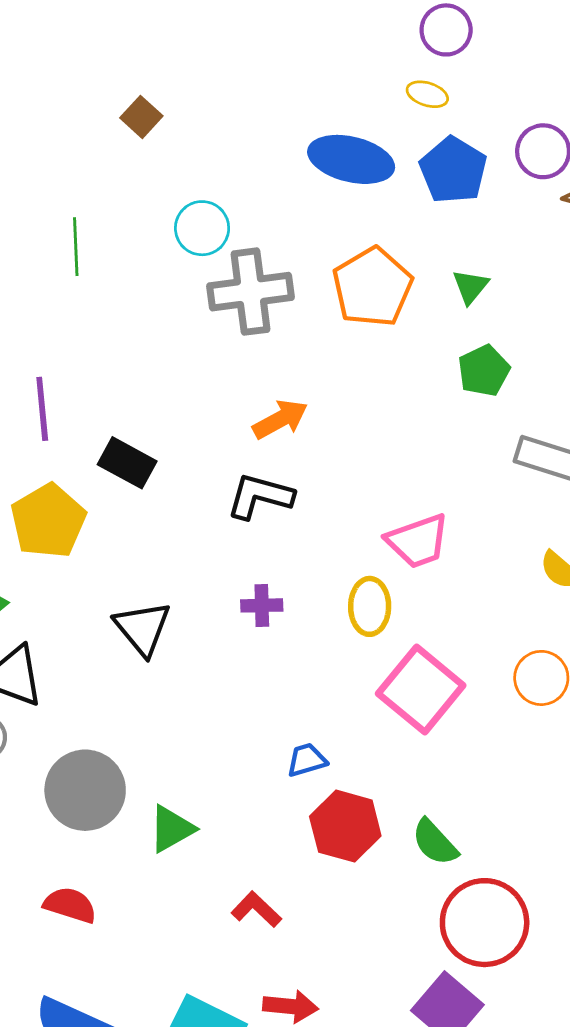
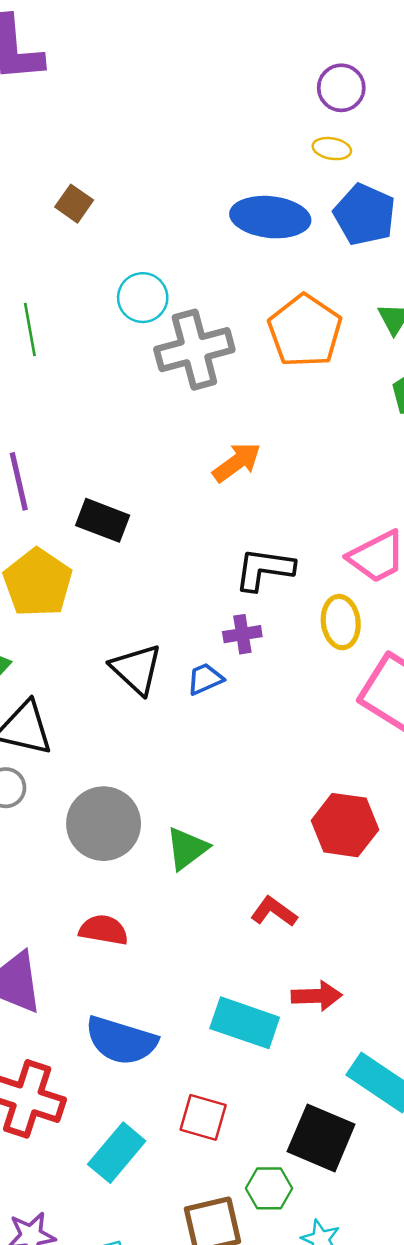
black L-shape: (260, 496) -> (264, 569), moved
blue trapezoid: (307, 760) -> (205, 679), moved

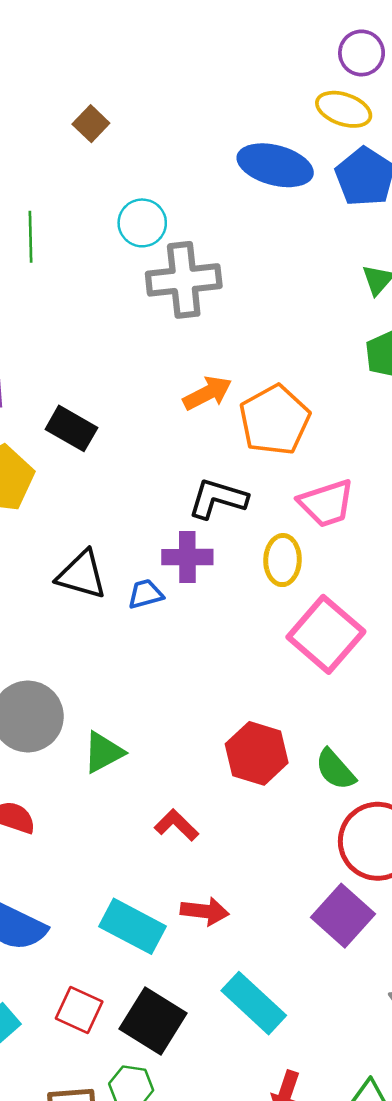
yellow ellipse: (332, 149) -> (344, 109), size x1.5
orange pentagon: (305, 331) -> (275, 420), moved
purple cross: (242, 634) -> (187, 557), size x1.4
black triangle: (136, 669) -> (82, 575), turned -36
black square: (321, 1138) -> (153, 1021), moved

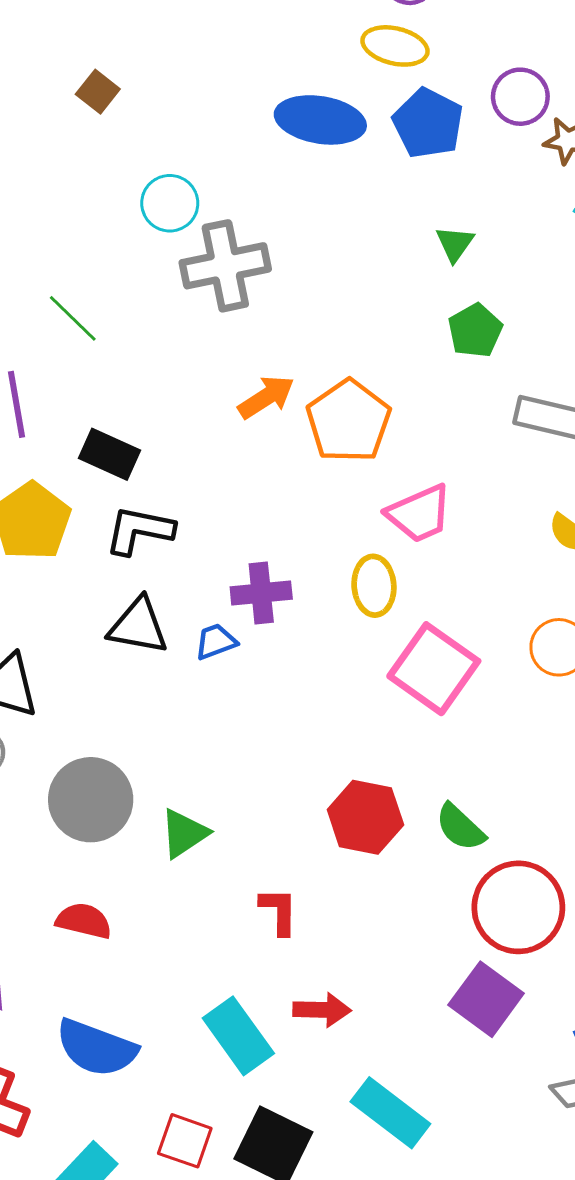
green line: (30, 237) -> (73, 318), moved, turned -39
black L-shape: (218, 499) -> (139, 530), moved
red L-shape: (176, 825) -> (279, 911), turned 51
cyan rectangle: (132, 926) -> (238, 1036), turned 32

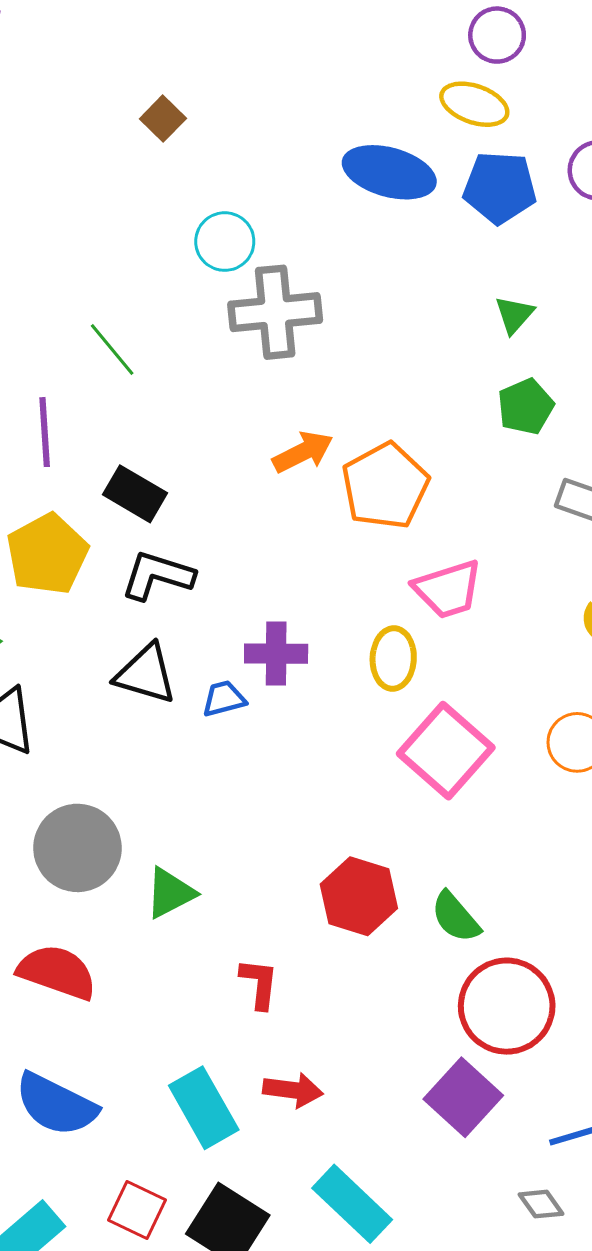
blue pentagon: (428, 123) -> (500, 188), turned -30
red semicircle: (84, 921) -> (57, 972), size x1.4

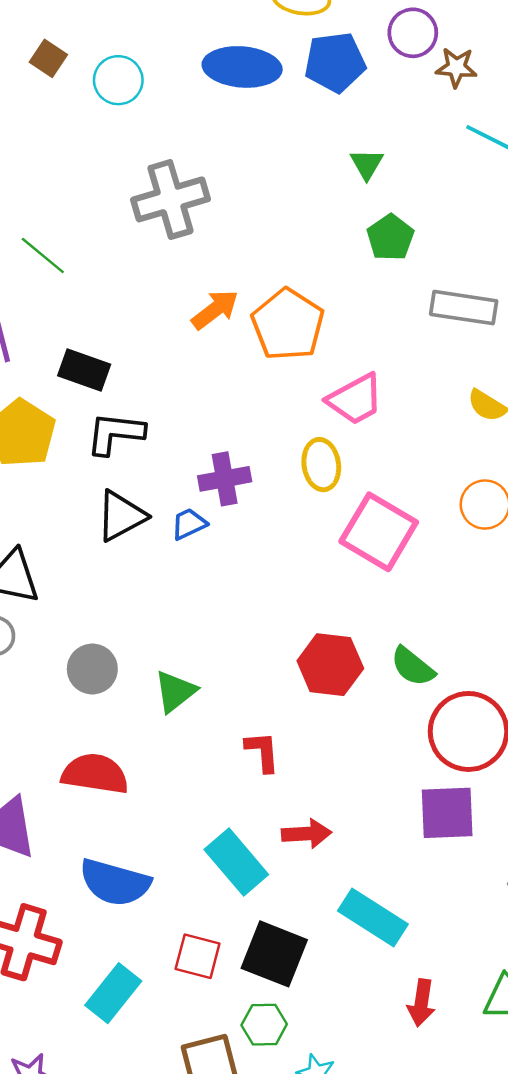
cyan circle: (225, 242) -> (118, 80), moved
black triangle: (146, 674) -> (121, 516), turned -34
gray circle: (77, 848) -> (92, 669), size x0.7
purple square: (463, 1097) -> (447, 813), turned -34

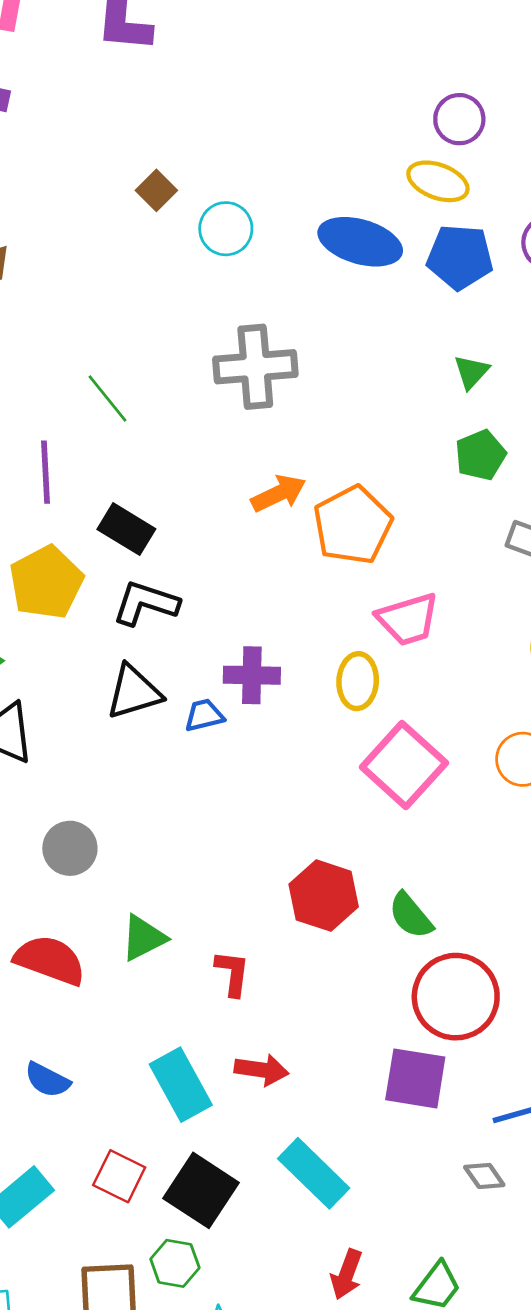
green triangle: (175, 691) -> (143, 938), moved
blue semicircle: (115, 882) -> (47, 1080), size x0.6

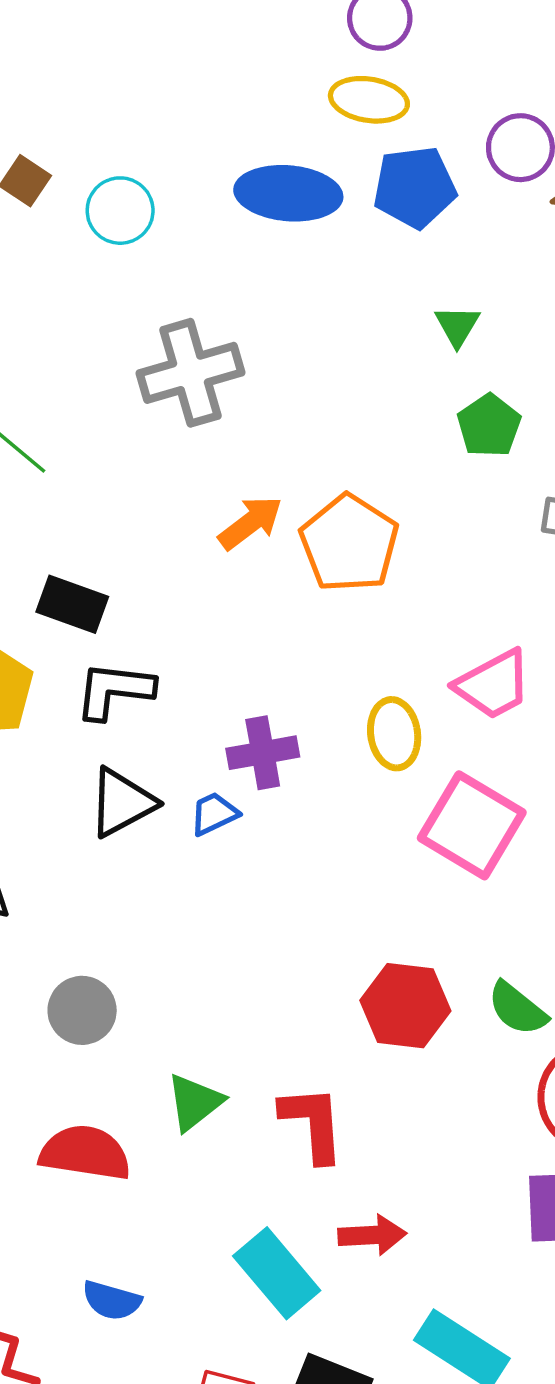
pink trapezoid: (408, 619) -> (493, 685), moved
red L-shape: (232, 973) -> (313, 1123), size x1.4

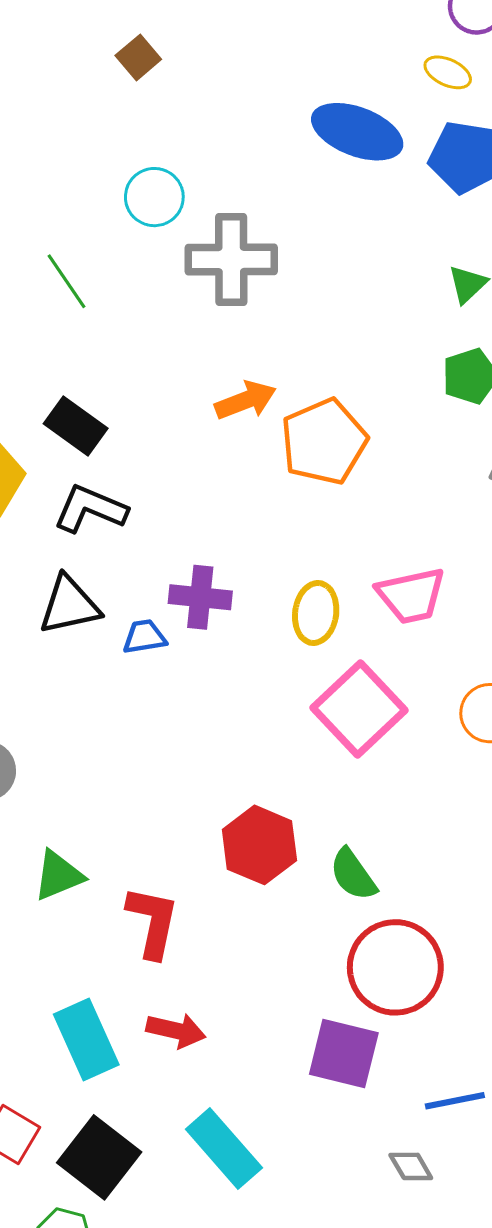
yellow ellipse: (369, 100) -> (448, 72), size x0.7
cyan circle: (120, 211) -> (154, 197), moved

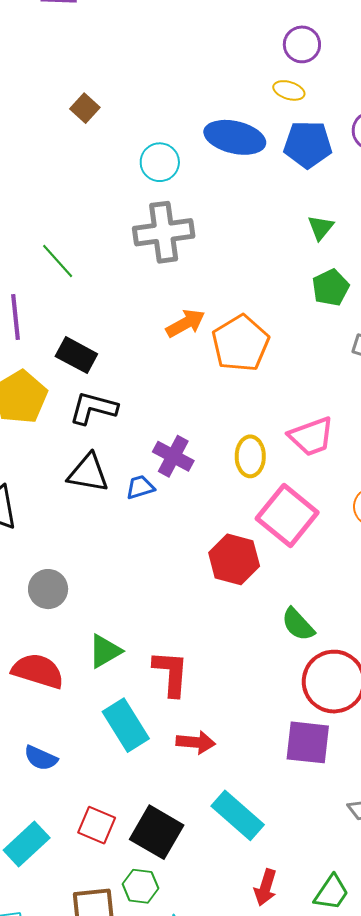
cyan circle: (154, 197) -> (160, 162), moved
purple cross: (200, 597) -> (173, 456), turned 30
black triangle: (69, 605) -> (88, 473), turned 30
red hexagon: (259, 845) -> (234, 559), moved
cyan rectangle: (86, 1040) -> (126, 725), moved

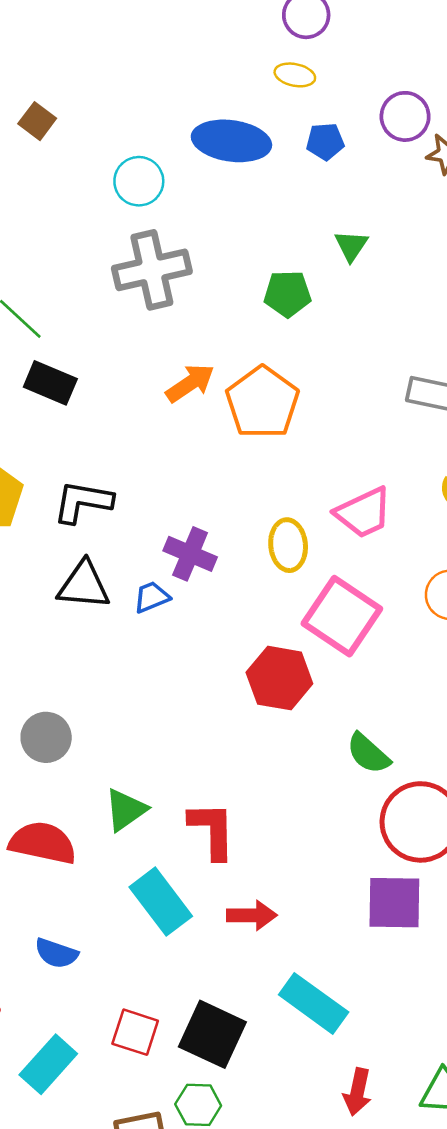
blue pentagon: (308, 144) -> (325, 142), size x0.6
green pentagon: (331, 288) -> (287, 294), moved, turned 30
black rectangle: (76, 355) -> (50, 383), moved

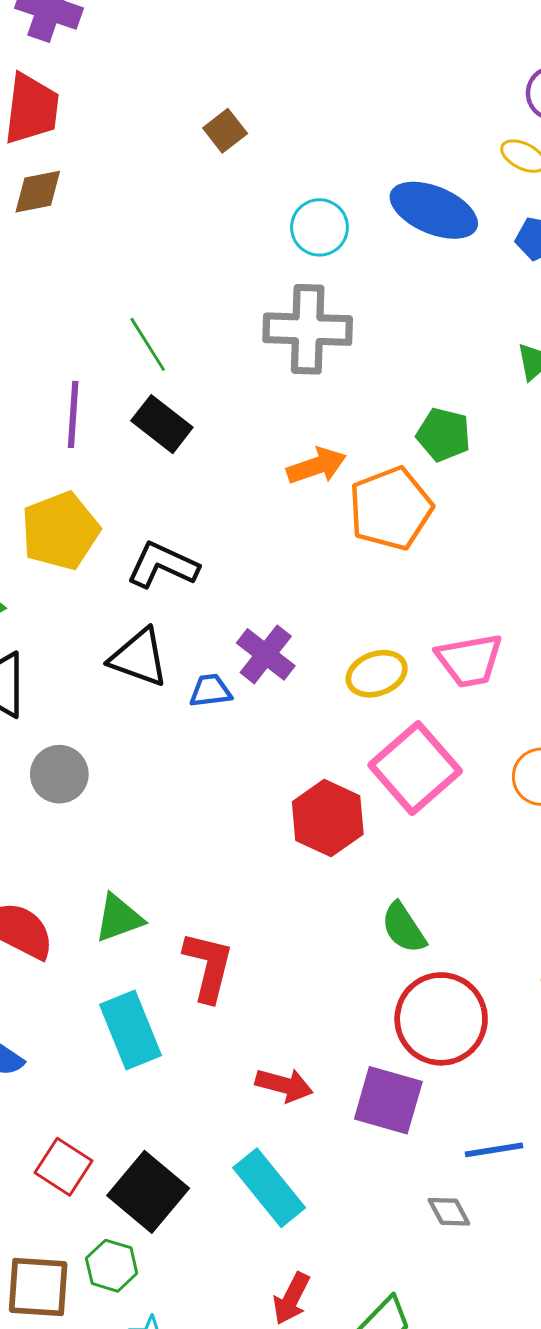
green pentagon: (287, 294) -> (444, 435), moved
yellow ellipse: (288, 545) -> (377, 674), turned 60
gray circle: (46, 737) -> (59, 774), moved
red arrow: (252, 915) -> (284, 1085), moved

